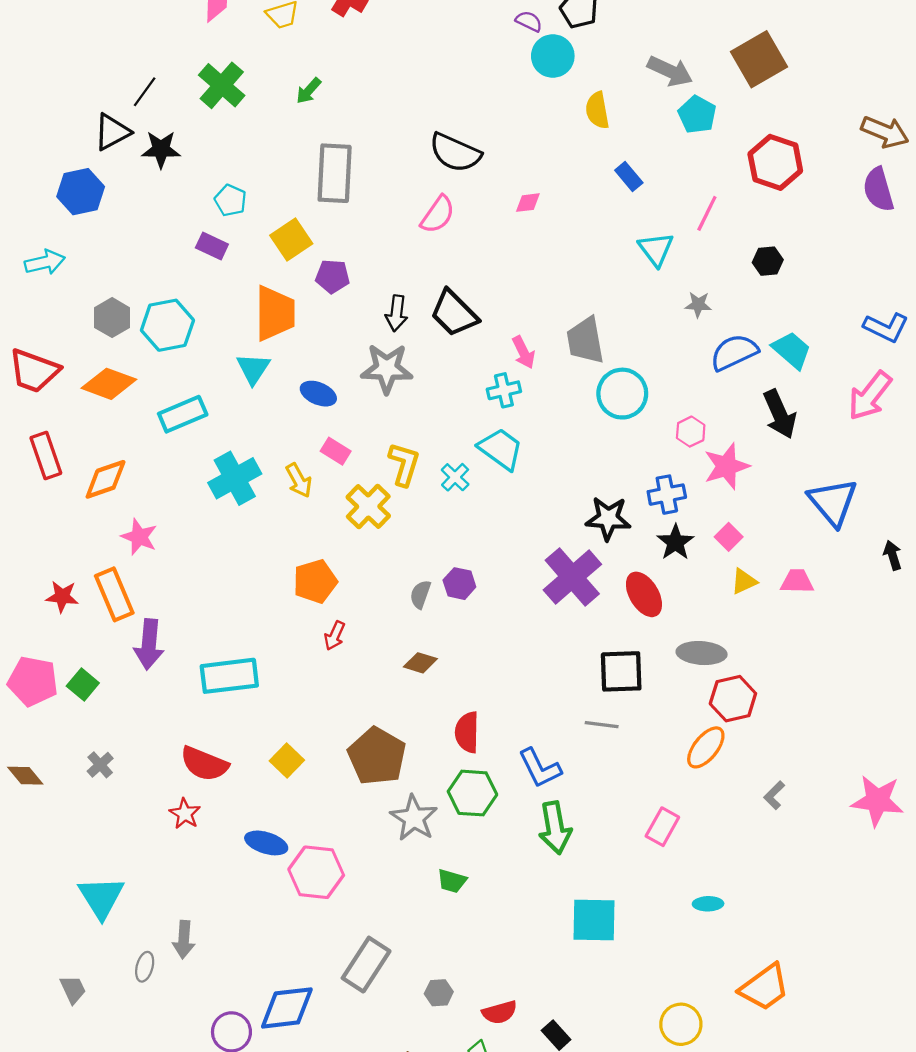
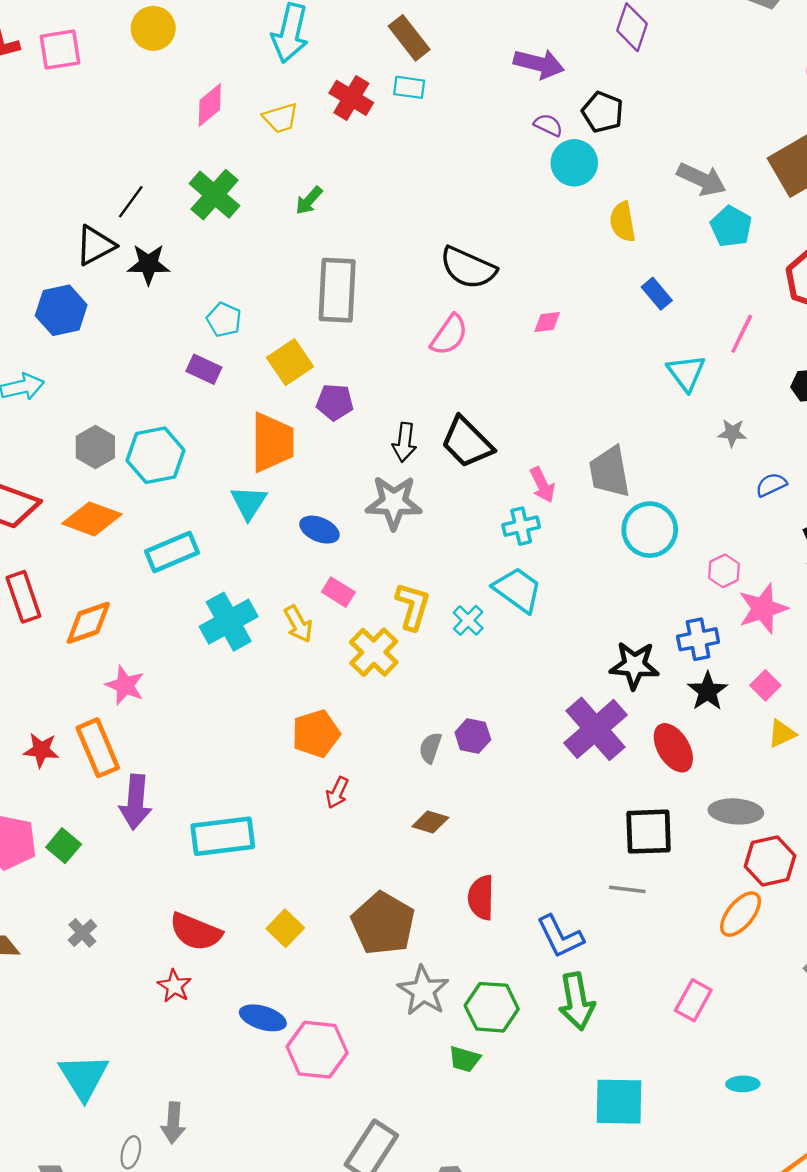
blue semicircle: (734, 352) -> (771, 485), size x0.6
green hexagon: (472, 793) -> (492, 1007), moved

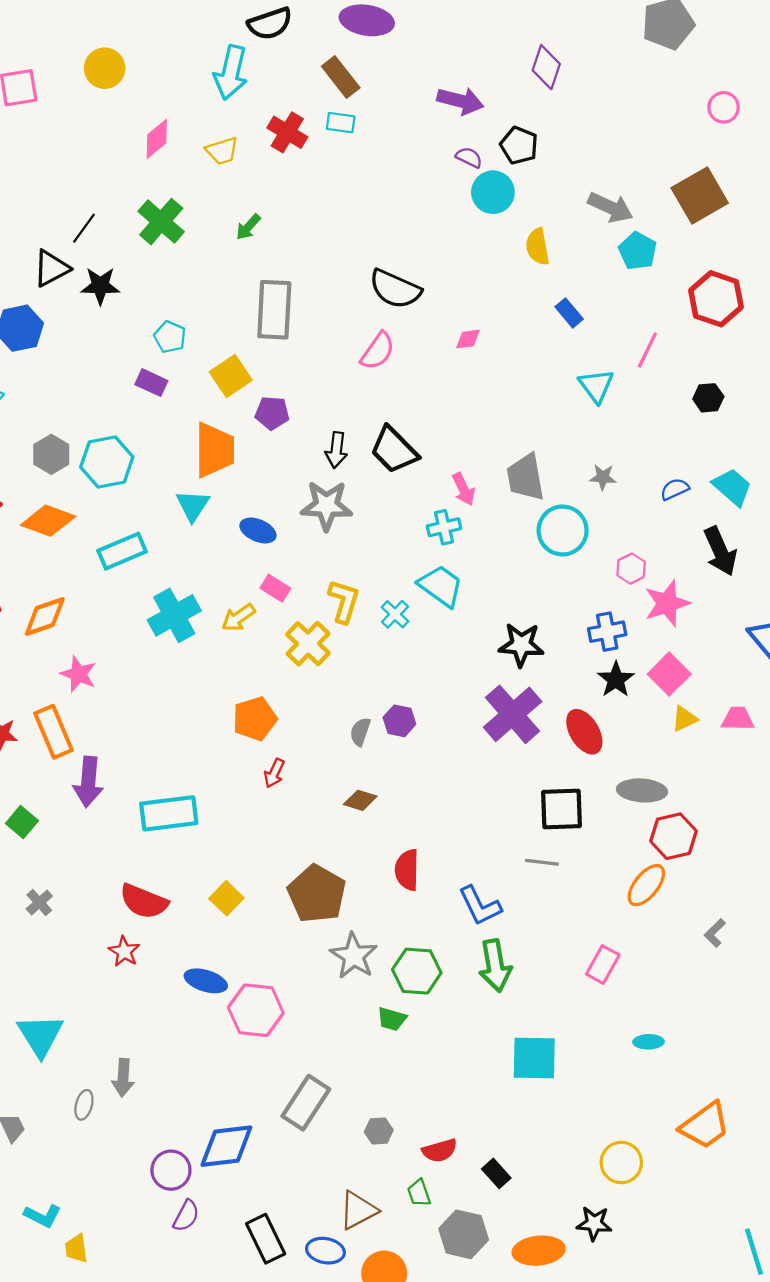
gray star: (732, 433) -> (603, 477), moved
yellow arrow: (298, 624) -> (238, 618), turned 84
black star: (634, 665) -> (521, 645), moved
pink square: (765, 685) -> (669, 674), size x1.5

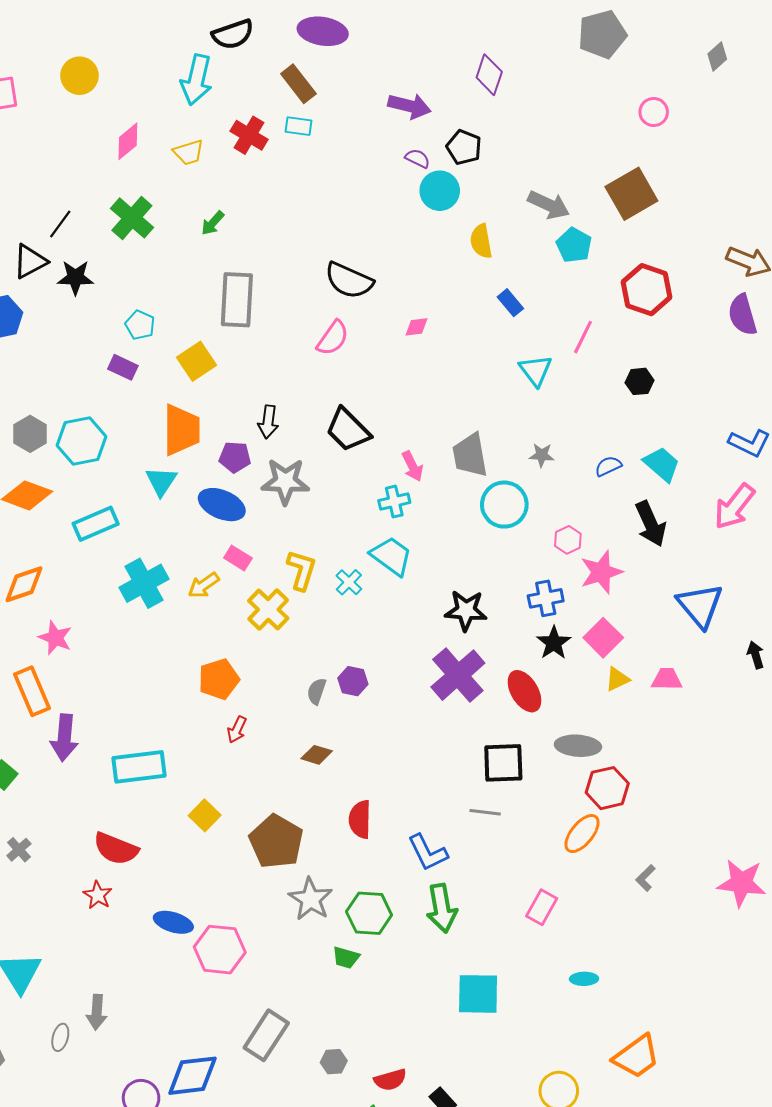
purple pentagon: (272, 413) -> (235, 457), moved
black arrow: (336, 450) -> (268, 422), moved
blue ellipse: (258, 531) -> (222, 505), size x1.4
yellow square: (226, 898) -> (205, 815), moved

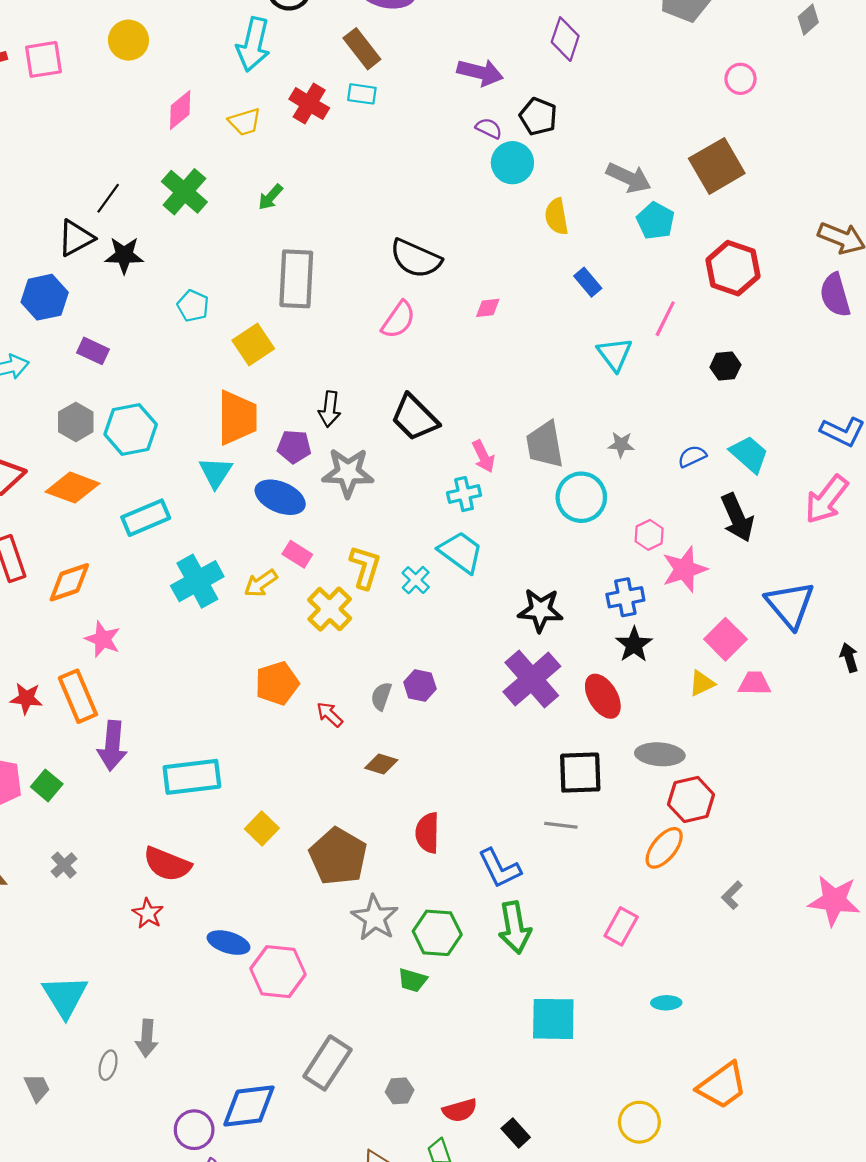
purple rectangle: (123, 367) -> (93, 351), moved
pink square: (603, 638) -> (725, 639), moved
red arrow: (237, 730) -> (330, 715), moved, turned 108

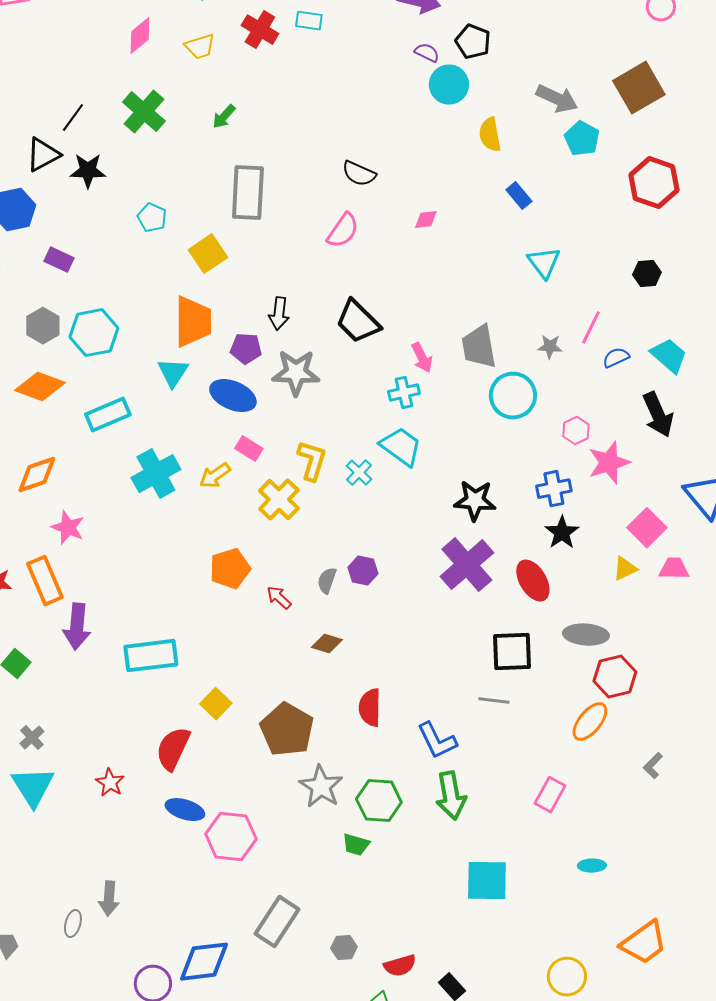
black semicircle: (416, 258) -> (359, 174), size x0.7
pink line: (665, 319) -> (591, 328), moved
red semicircle: (167, 864) -> (173, 749), moved, turned 93
cyan triangle: (65, 996) -> (33, 787), moved

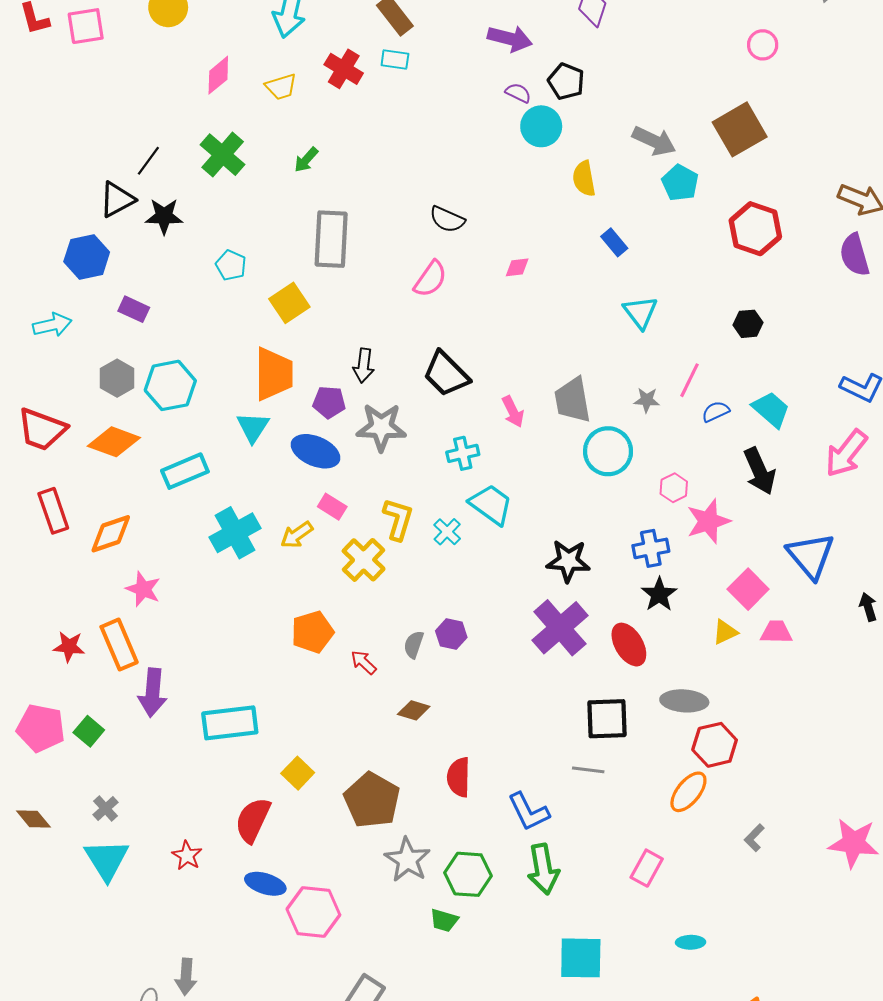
cyan cross: (404, 393) -> (463, 453), moved

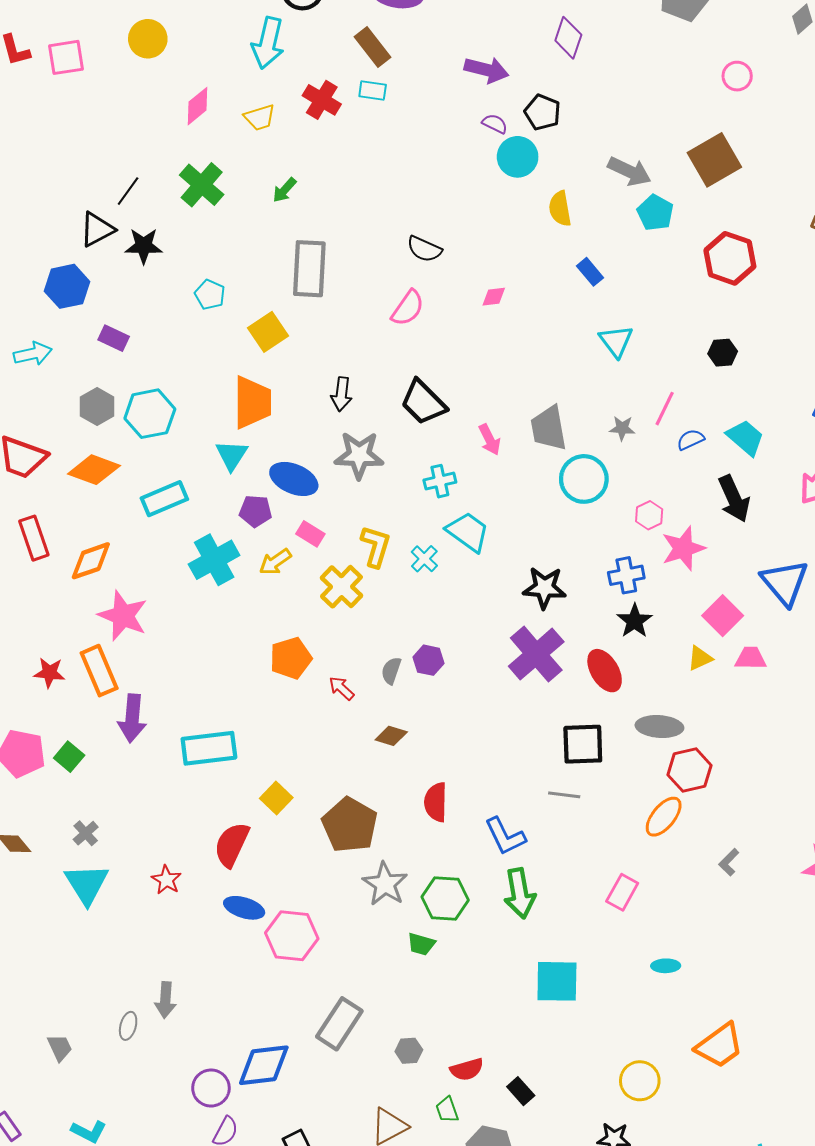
purple pentagon: (329, 402) -> (255, 511), moved
pink star: (143, 589) -> (123, 616), size x1.4

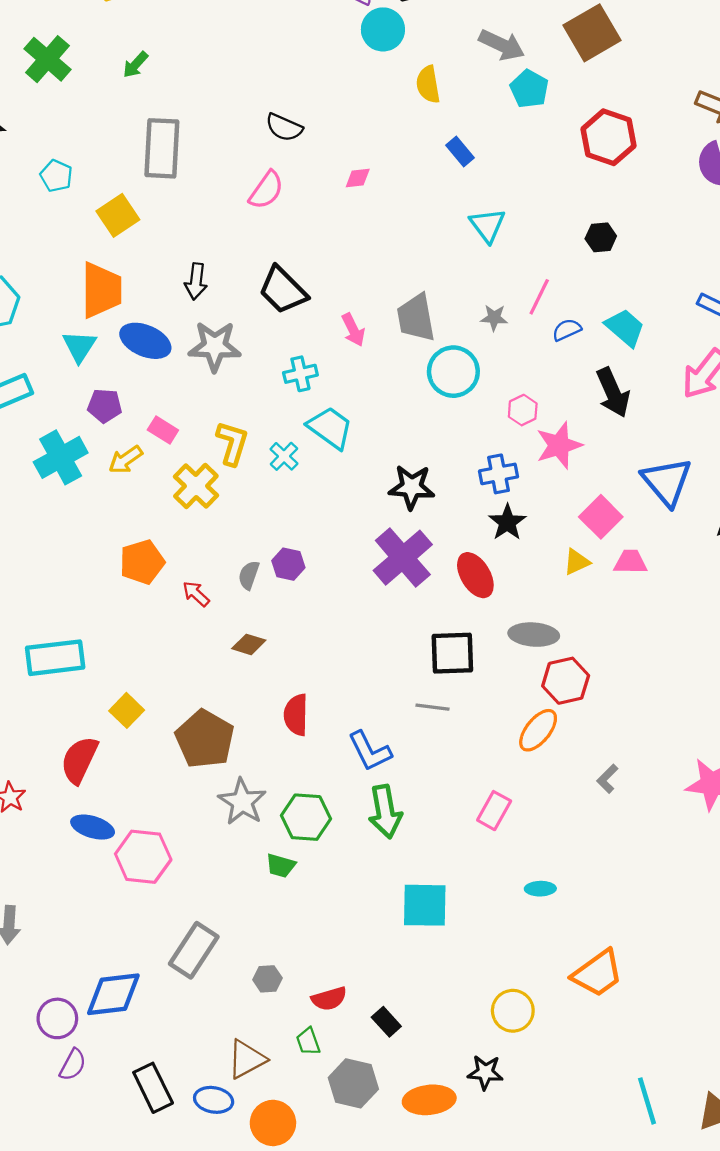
blue ellipse: (294, 479) -> (145, 341), moved

